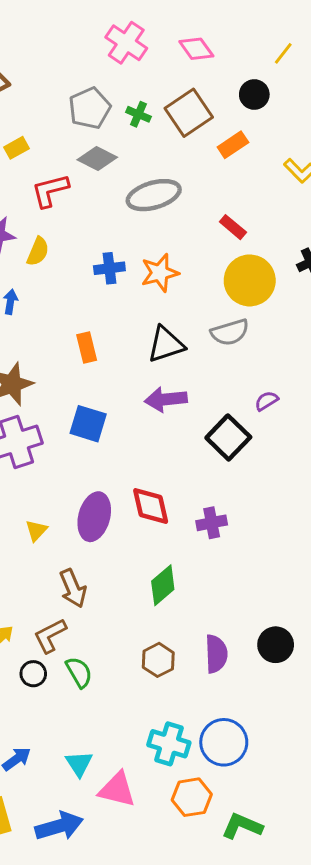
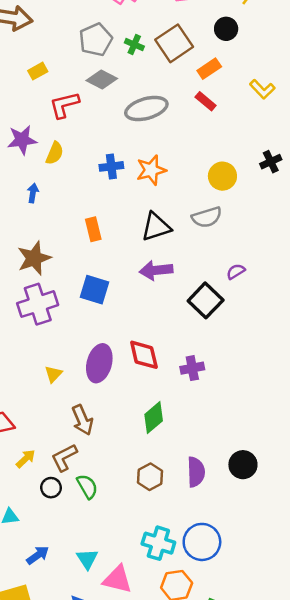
red rectangle: (233, 227) -> (206, 101), moved
yellow circle: (250, 280) -> (222, 176), size x0.7

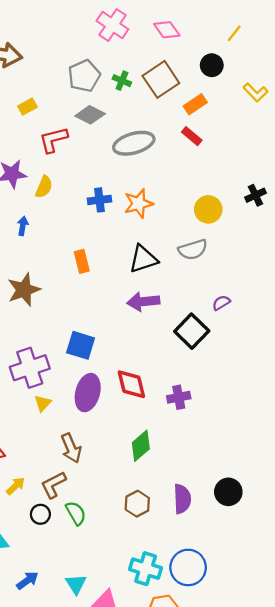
yellow L-shape: (262, 89) -> (255, 92), moved
blue square: (94, 290) -> (81, 345), moved
purple cross: (38, 304) -> (30, 368), moved

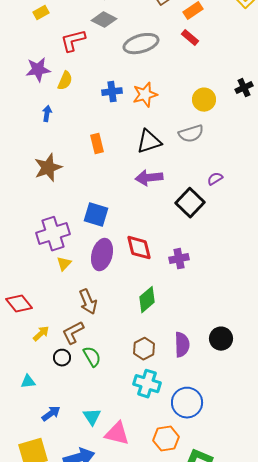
yellow rectangle: (27, 107) -> (41, 13), moved
cyan cross: (146, 569) -> (147, 384), moved

